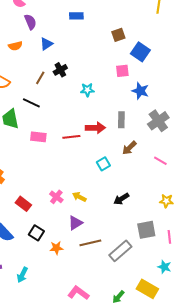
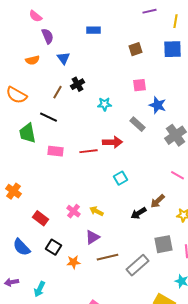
blue triangle: (46, 44) -> (64, 58), turned -32
blue square: (140, 52) -> (172, 49), moved, turned -36
gray rectangle: (121, 120) -> (138, 124), moved, turned -49
brown arrow: (129, 148) -> (158, 201), moved

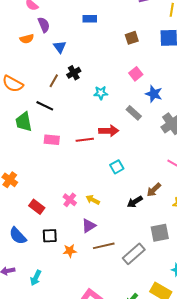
orange semicircle: (32, 60) -> (27, 39), moved
pink square: (140, 85) -> (136, 74), turned -32
black square: (54, 247) -> (50, 236), turned -35

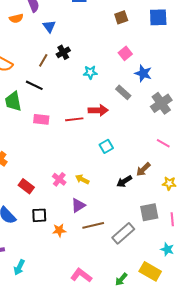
cyan arrow: (36, 278) -> (19, 267), moved

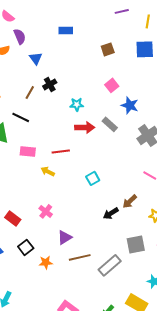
red arrow: (98, 110) -> (85, 127), moved
yellow arrow: (82, 179) -> (48, 171), moved
black square: (39, 215) -> (26, 247), turned -35

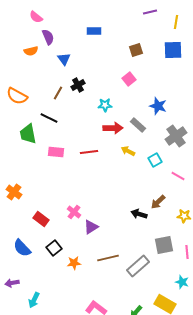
pink square: (112, 85) -> (129, 79), moved
yellow arrow: (48, 171) -> (128, 151), moved
cyan square: (93, 178) -> (155, 160), moved
black arrow: (111, 213) -> (139, 214), turned 49
purple triangle: (65, 237) -> (91, 227), moved

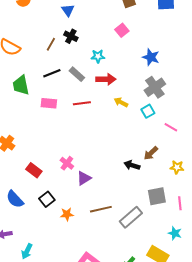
blue triangle: (64, 59) -> (68, 10), moved
black cross: (78, 85) -> (71, 36), turned -32
black line: (49, 118) -> (52, 73), moved, turned -48
gray rectangle: (138, 125) -> (77, 74), moved
gray cross: (176, 136) -> (155, 87), moved

